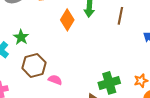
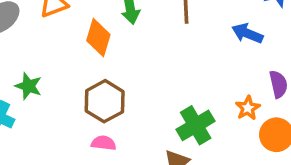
brown hexagon: (34, 65) -> (105, 101), moved

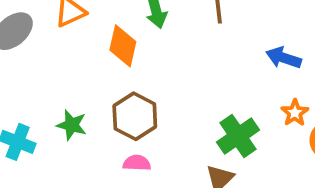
blue arrow: (247, 33) -> (284, 58), moved
green star: (28, 86) -> (72, 125), moved

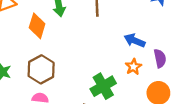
orange star: (295, 113) -> (133, 67), moved

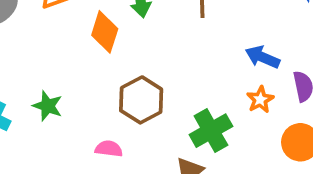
brown hexagon: (41, 69) -> (141, 100), moved

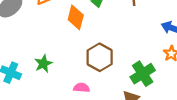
green star: (48, 106) -> (43, 64), turned 30

